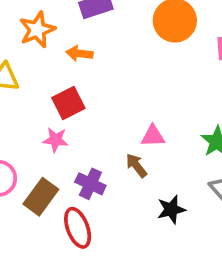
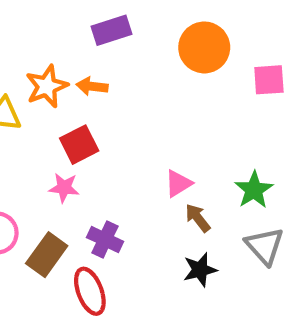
orange star: (37, 30) -> (47, 86), moved
pink triangle: (153, 136) -> (178, 183), turned -30
brown arrow: (136, 165) -> (198, 218), moved

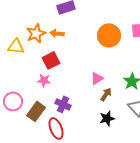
orange circle: (204, 47) -> (109, 35), moved
brown arrow: (198, 218) -> (106, 94), turned 72

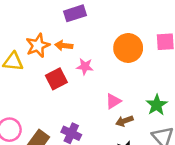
pink star: (44, 80) -> (85, 67), moved
brown arrow: (106, 94) -> (124, 121), turned -144

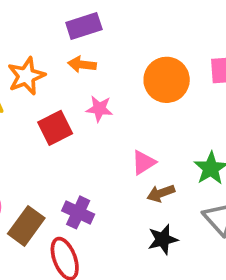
orange arrow: (64, 46) -> (82, 64), moved

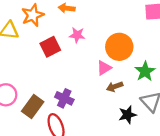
orange circle: (167, 80) -> (119, 47), moved
black star: (163, 239) -> (127, 115), moved

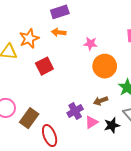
pink star: (77, 35) -> (90, 44), moved
pink triangle: (104, 68) -> (91, 122), moved
purple cross: (64, 98) -> (75, 111), moved, turned 35

